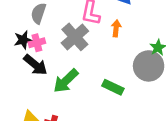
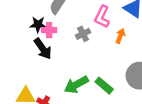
gray cross: (75, 37) -> (83, 34), size x0.6
green arrow: (66, 81) -> (76, 85), moved

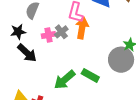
pink cross: (49, 30) -> (49, 35), moved
orange arrow: (120, 36) -> (82, 28), moved, size x1.5

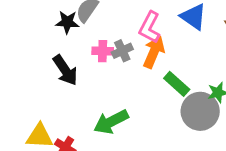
black star: (18, 32) -> (67, 22), moved
green rectangle: (90, 75) -> (177, 84), moved

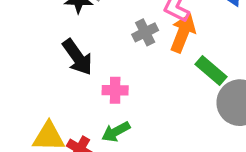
pink cross: (103, 51) -> (115, 90), moved
green arrow: (111, 122) -> (116, 132), moved, size x0.7

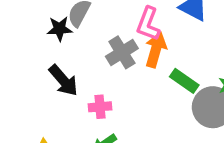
gray cross: (145, 32) -> (122, 52), size x1.4

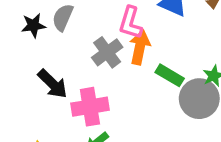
black star: (59, 29) -> (33, 25), moved
pink cross: (100, 107) -> (90, 107), size x1.6

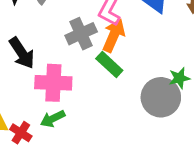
green rectangle: (170, 75) -> (109, 65), moved

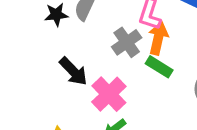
pink cross: (53, 83) -> (109, 94), turned -36

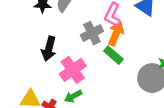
black arrow: (73, 71) -> (49, 49), turned 50

